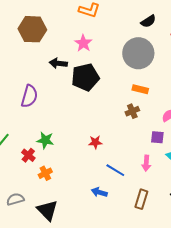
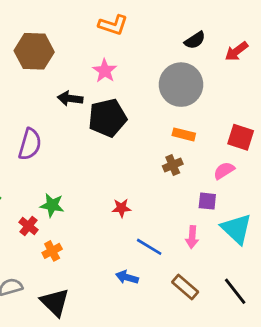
brown rectangle: (141, 199) -> (185, 287), turned -66

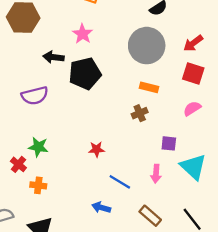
red arrow: (236, 51) -> (193, 43), moved
red square: (241, 137) -> (193, 73), moved
purple semicircle: (30, 144) -> (35, 96), moved, turned 60
pink semicircle: (224, 171) -> (192, 108), moved
orange cross: (52, 251) -> (38, 185), turned 35

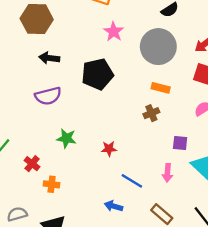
pink star: (83, 34) -> (114, 32), moved
black arrow: (53, 57) -> (49, 58), moved
green star: (38, 147) -> (66, 138), moved

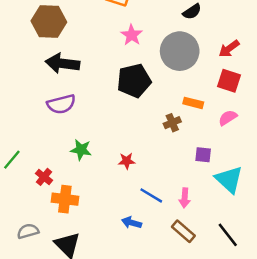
black arrow: (49, 58) -> (62, 63), size x1.5
black pentagon: (97, 74) -> (134, 81), moved
orange rectangle: (161, 88) -> (193, 103), moved
pink arrow: (167, 173) -> (185, 198), moved
orange cross: (52, 184) -> (65, 199), size x1.5

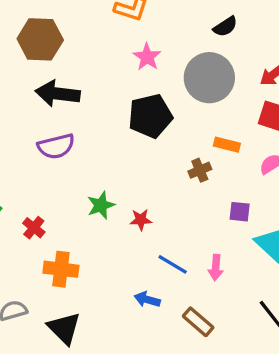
green star: (81, 150) -> (101, 205), moved, turned -30
red cross: (44, 177) -> (34, 228), moved
brown rectangle: (183, 231) -> (198, 322), moved

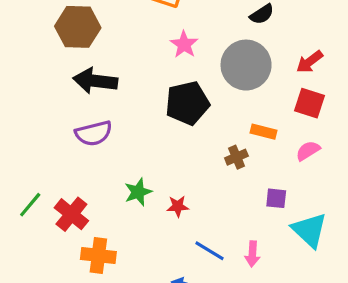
red cross: (34, 228) -> (71, 214), size x1.5

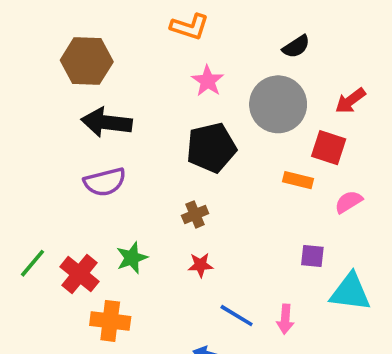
red square: (309, 103) -> (329, 148), moved
brown cross: (236, 157) -> (195, 214), moved
green star: (138, 192) -> (132, 258), moved
cyan triangle: (309, 230) -> (350, 292), turned -36

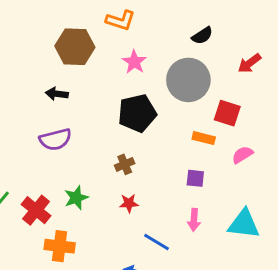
brown hexagon: (87, 61) -> (75, 47), moved
red arrow: (350, 101) -> (249, 63), moved
black arrow: (107, 122) -> (57, 94), size x0.6
purple square: (312, 256) -> (195, 178), moved
pink arrow: (285, 319) -> (194, 220), moved

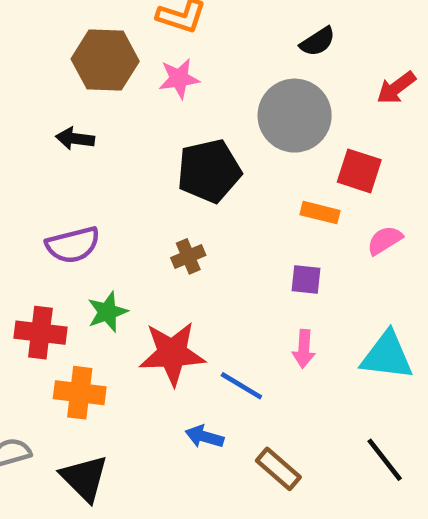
pink star: (134, 62) -> (179, 79), moved, turned 30
purple semicircle: (55, 139) -> (73, 245), moved
red star: (129, 203) -> (172, 353), moved, size x2.0
red cross: (36, 210) -> (40, 333), turned -32

